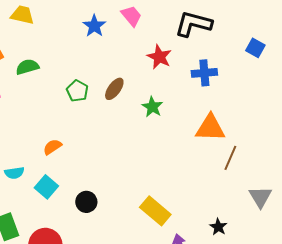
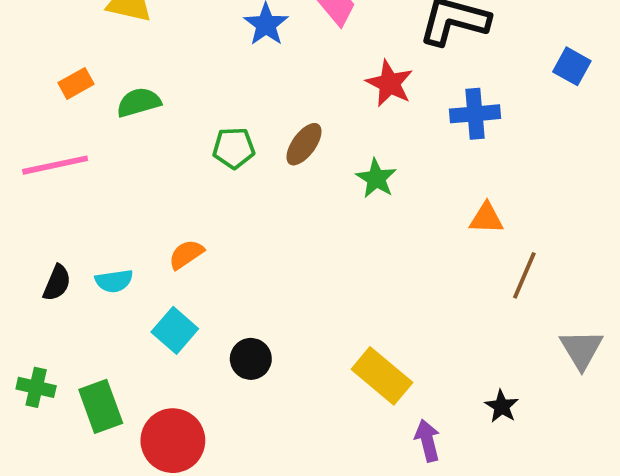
green pentagon: (77, 91) -> (234, 148), turned -30
orange triangle: (210, 128) -> (486, 218), size x0.6
cyan semicircle: (14, 173) -> (114, 281), moved

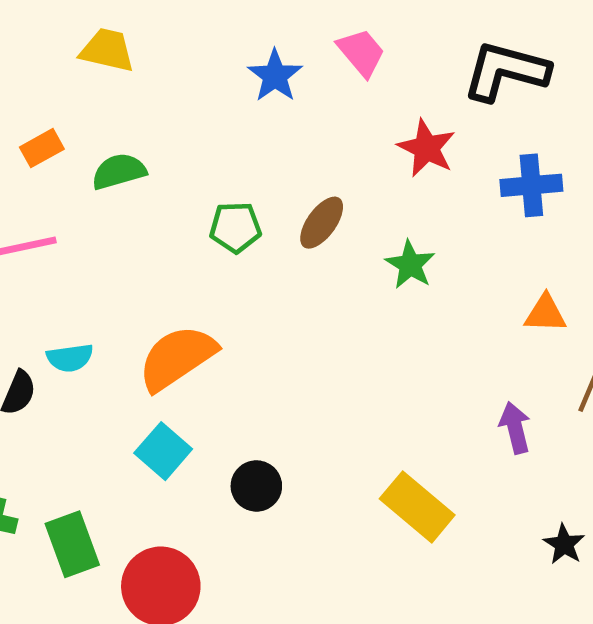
orange semicircle: (186, 254) -> (177, 358), size x1.8
cyan semicircle: (114, 281) -> (70, 358), moved
purple arrow: (427, 441) -> (515, 428), moved

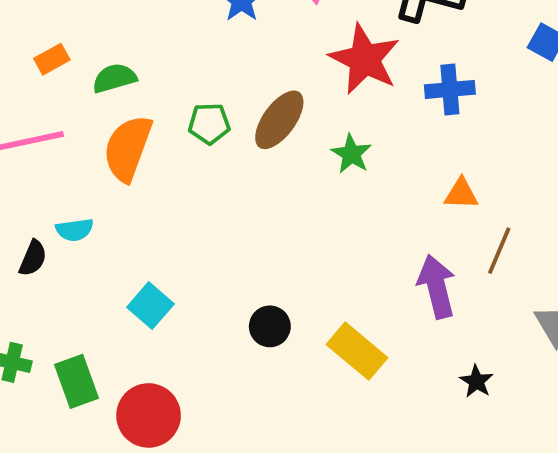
red star: (427, 148) -> (365, 59), size x1.5
brown ellipse: (322, 223) -> (279, 120), size x1.4
orange semicircle: (177, 358) -> (128, 148), moved, turned -36
purple arrow: (515, 428) -> (437, 287), size x1.5
black circle: (256, 486) -> (270, 326), moved

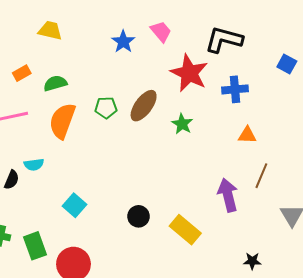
orange triangle: (461, 194) -> (247, 135), moved
black star: (476, 381) -> (252, 261), moved, turned -30

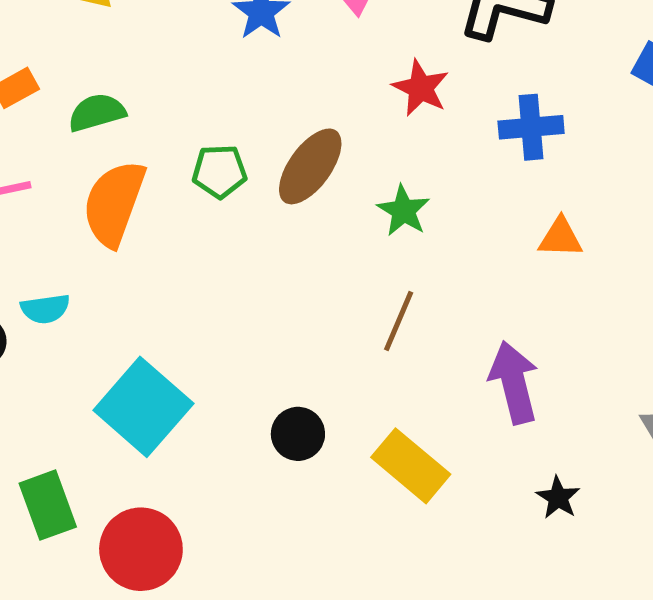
red star: (189, 73) -> (421, 88), size x0.6
brown line: (261, 176) -> (399, 321), moved
cyan square: (75, 205) -> (143, 407), size x1.6
black star: (252, 261) -> (558, 498), moved, turned 30

